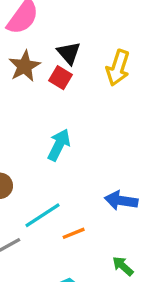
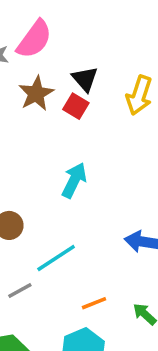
orange line: (74, 233) -> (94, 303), moved

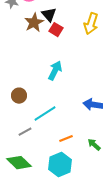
black triangle: (85, 79) -> (49, 15), moved

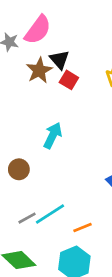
cyan arrow: (55, 71) -> (53, 135), moved
cyan line: (45, 114) -> (50, 214), moved

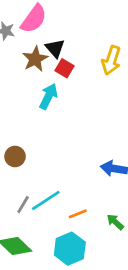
cyan arrow: (53, 135) -> (48, 96), moved
gray line: (27, 218) -> (23, 205), turned -30

